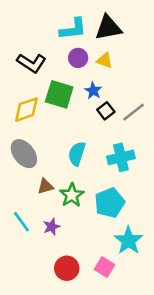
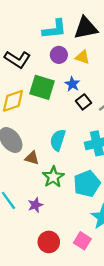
brown triangle: (45, 186) -> (32, 158), moved, turned 32

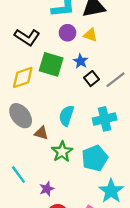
purple star: (35, 205) -> (47, 189), moved

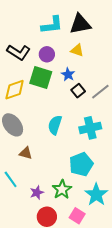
purple circle: (67, 33) -> (47, 54), moved
brown triangle: (41, 133) -> (26, 153), moved
green star: (62, 152) -> (62, 189), moved

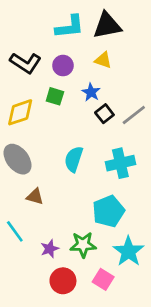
green square: (41, 77) -> (55, 96), size x0.6
green star: (62, 189) -> (83, 245), turned 30

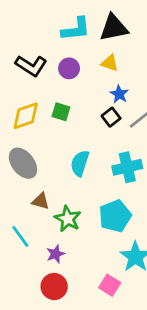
blue star: (91, 92) -> (119, 94), moved
green square: (55, 96) -> (61, 112), moved
green star: (83, 245) -> (68, 219), moved, turned 30
red circle: (63, 281) -> (54, 286), moved

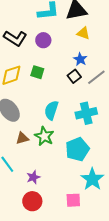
yellow triangle: (110, 63) -> (83, 33), moved
brown triangle: (41, 201) -> (22, 138), turned -32
green star: (68, 219) -> (44, 136), moved
pink square: (110, 285) -> (73, 200), turned -35

